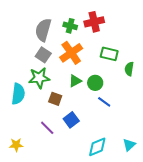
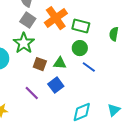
green rectangle: (109, 54) -> (81, 26), moved
green star: (39, 78) -> (24, 43), turned -30
green triangle: (75, 81) -> (60, 63), moved, turned 32

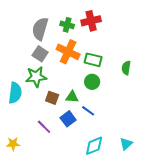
orange cross: (56, 18) -> (68, 52), turned -30
green star: (24, 43) -> (36, 77), turned 30
blue line: (89, 67) -> (88, 111), moved

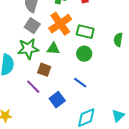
orange cross: (68, 52) -> (60, 24), turned 30
green triangle: (72, 97) -> (53, 49), moved
blue square: (68, 119) -> (57, 100), moved
purple line: (44, 127) -> (33, 87), moved

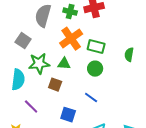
gray square: (32, 26) -> (23, 41), moved
purple line: (33, 87) -> (31, 107), moved
blue square: (57, 100) -> (68, 115), turned -35

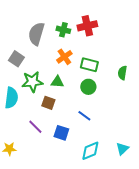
orange cross: (71, 39) -> (64, 57), size x0.7
purple line: (31, 107) -> (35, 127), moved

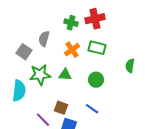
gray semicircle: (36, 34) -> (44, 39), moved, size x0.7
green rectangle: (89, 65) -> (97, 48), moved
brown square: (48, 103) -> (61, 108), moved

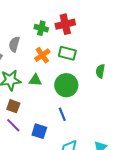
green circle: (96, 80) -> (66, 85), size x1.5
brown square: (61, 108) -> (13, 106), moved
blue line: (92, 109) -> (62, 114), turned 32

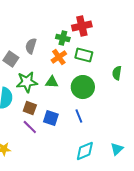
green cross: (41, 28) -> (63, 38), moved
blue square: (39, 131) -> (51, 118), moved

